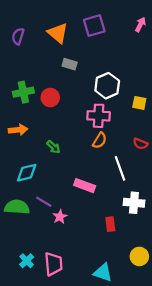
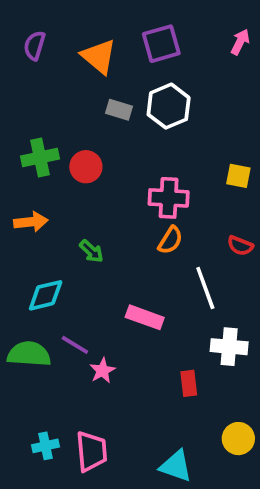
purple semicircle: (18, 36) -> (35, 46), moved
white hexagon: (107, 86) -> (169, 106), moved
cyan cross: (27, 261) -> (46, 446), turned 32

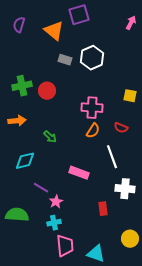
purple square: (161, 44) -> (79, 15), moved
red semicircle: (240, 246) -> (121, 128), moved
green semicircle: (29, 354) -> (17, 215), moved
cyan cross: (46, 446) -> (54, 223), moved
pink trapezoid: (91, 451) -> (65, 246), moved

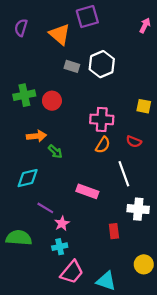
orange arrow: (17, 121) -> (36, 136), moved
pink trapezoid: (65, 246) -> (72, 272), turned 45

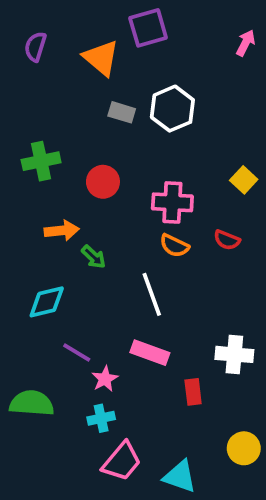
red circle: (52, 101) -> (103, 182), moved
yellow square: (144, 106) -> (244, 180), turned 32
orange semicircle: (103, 145) -> (174, 246), turned 84
white line: (124, 174) -> (152, 294), moved
pink rectangle: (87, 191) -> (150, 353), moved

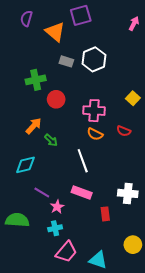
purple semicircle: (35, 47) -> (26, 18), moved
green cross: (41, 161) -> (36, 80), moved
orange arrow: (62, 231) -> (34, 126), turned -42

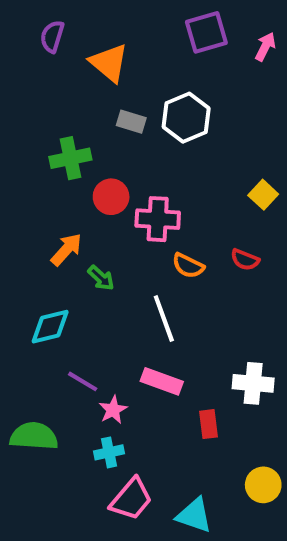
purple square: (81, 15) -> (206, 32), moved
pink cross: (94, 111) -> (158, 219), moved

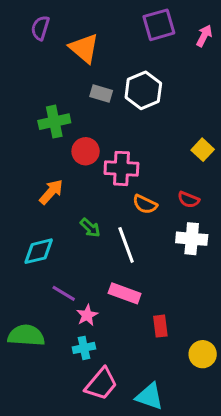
green arrow: (101, 278) -> (90, 228), moved
white cross: (253, 383) -> (192, 239), moved
yellow circle: (263, 485) -> (203, 354), moved

